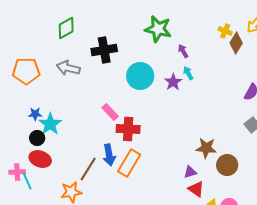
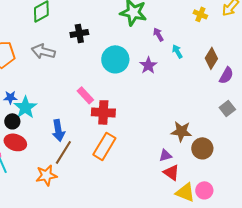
brown diamond: (236, 43) -> (211, 58), moved
black cross: (104, 50) -> (79, 33), size x0.7
cyan arrow: (188, 73) -> (177, 51), moved
blue arrow: (109, 155) -> (58, 130), moved

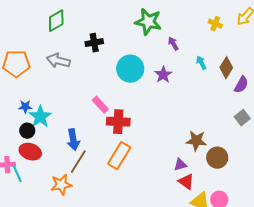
cyan arrow: (177, 51) -> (201, 63), moved

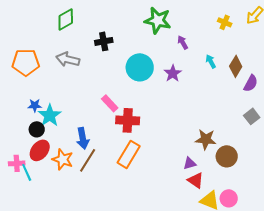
red ellipse: (30, 152) -> (40, 150), turned -70
orange star: (61, 185) -> (63, 159), moved, turned 30

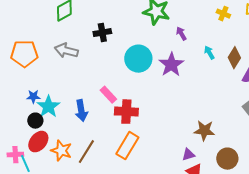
purple star: (173, 73) -> (171, 65), size x1.4
blue arrow: (83, 138) -> (81, 111), moved
brown circle: (227, 156) -> (227, 159), moved

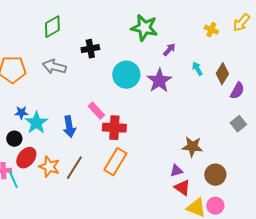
purple arrow: (181, 34) -> (169, 50), turned 72
black circle: (35, 121) -> (14, 139), moved

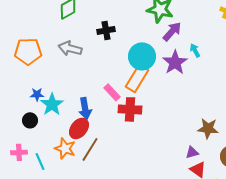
purple arrow: (169, 50) -> (172, 31), moved, size x1.5
cyan arrow: (197, 69) -> (195, 50), moved
red ellipse: (26, 158) -> (79, 128), moved
orange rectangle: (115, 162) -> (137, 78), moved
cyan line: (13, 180) -> (40, 161), moved

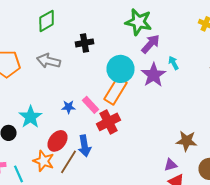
blue star: (37, 94) -> (68, 107), moved
blue arrow: (85, 108) -> (84, 146), moved
red cross: (130, 109) -> (108, 122), turned -30

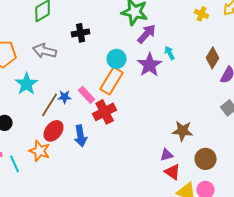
cyan circle: (120, 69) -> (117, 59), size x0.7
cyan star: (30, 117) -> (27, 84), moved
brown line: (68, 162) -> (50, 105), moved

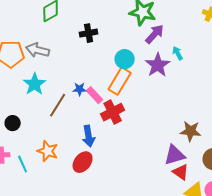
gray arrow: (45, 51) -> (38, 50), moved
blue star: (65, 97) -> (80, 89), moved
red ellipse: (54, 131) -> (83, 162), moved
purple triangle: (167, 155) -> (175, 155), size x1.6

